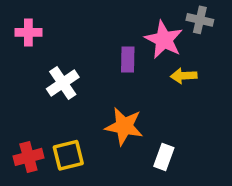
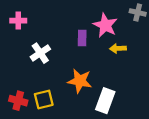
gray cross: (200, 20) -> (138, 12), moved
red cross: (28, 157) -> (18, 101), turned 30
white rectangle: (164, 157) -> (105, 101), size x1.5

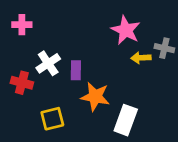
gray cross: (138, 12) -> (164, 48), moved
purple rectangle: (82, 38) -> (76, 70), moved
red cross: (18, 101) -> (22, 83), moved

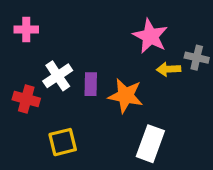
orange star: (95, 97) -> (126, 96), moved

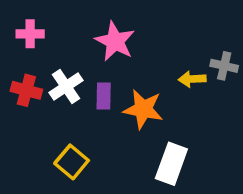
pink star: (150, 36) -> (115, 41), moved
red cross: (26, 99) -> (26, 90), moved
yellow square: (63, 142) -> (72, 162), turned -36

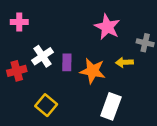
pink star: (115, 41) -> (107, 27), moved
yellow arrow: (192, 79) -> (124, 62), moved
red cross: (26, 90) -> (17, 71), moved, turned -30

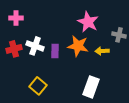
white cross: (42, 56) -> (35, 46), turned -36
red cross: (17, 71) -> (14, 49), moved
orange star: (93, 71) -> (78, 46), moved

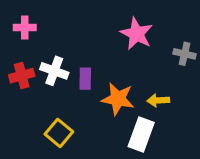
orange star: (78, 46) -> (118, 99), moved
yellow arrow: (102, 51) -> (158, 100), moved

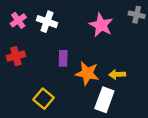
pink cross: (25, 27) -> (18, 20), turned -35
gray cross: (185, 54) -> (137, 15), moved
white cross: (54, 71) -> (47, 22), moved

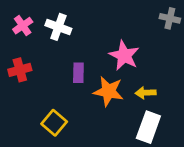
pink star: (101, 25) -> (124, 56), moved
white rectangle: (104, 100) -> (148, 127), moved

